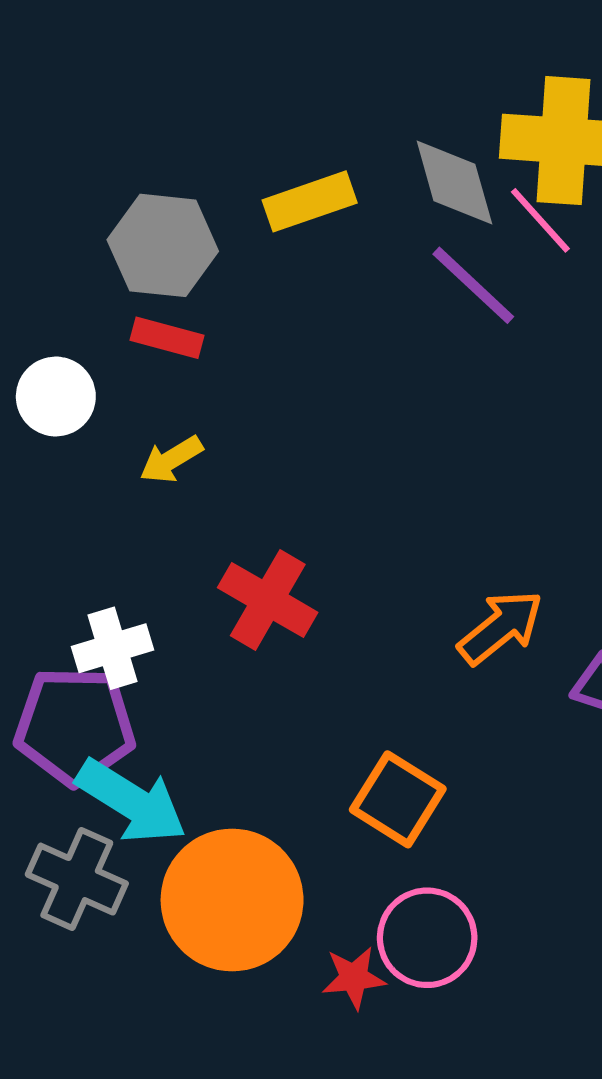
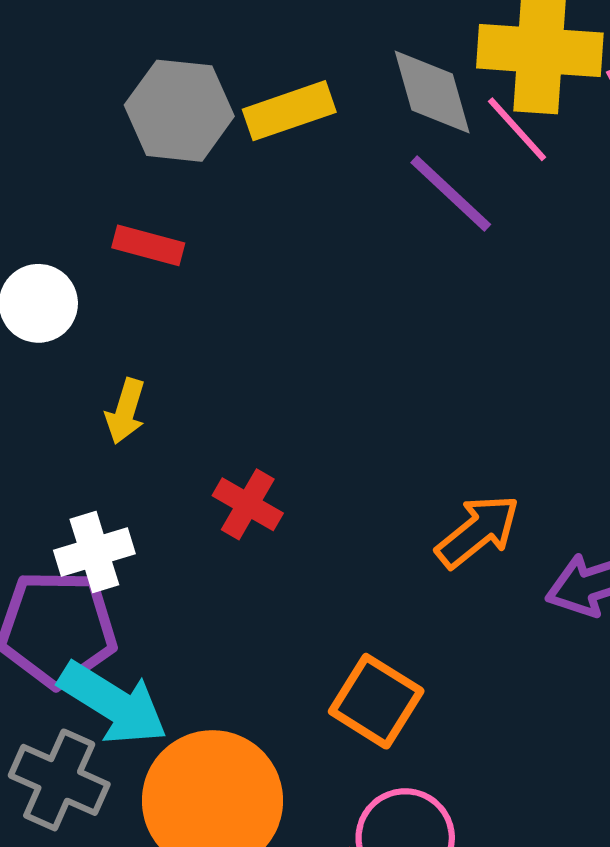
gray hexagon: (163, 245) -> (179, 111), moved
yellow arrow: (171, 459) -> (125, 411), moved, turned -42
red cross: (268, 600) -> (248, 504), size x0.7

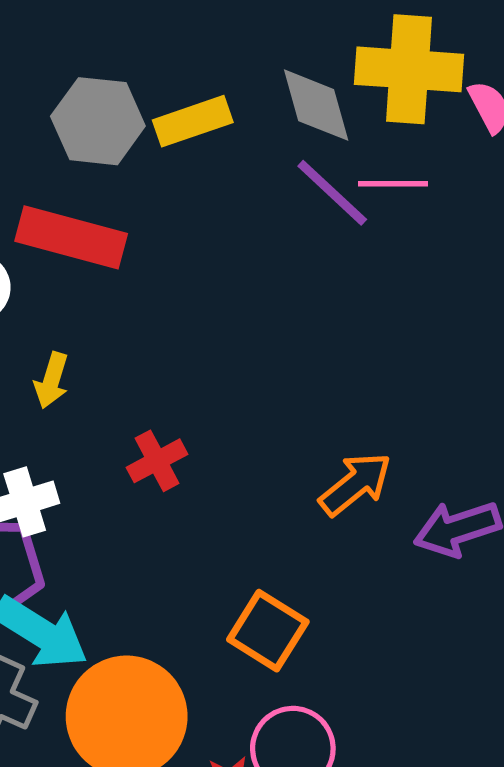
pink line: (517, 129) -> (393, 184), moved, turned -48
red rectangle: (148, 245) -> (71, 237), size x1.8
red cross: (248, 504) -> (157, 461), turned 32

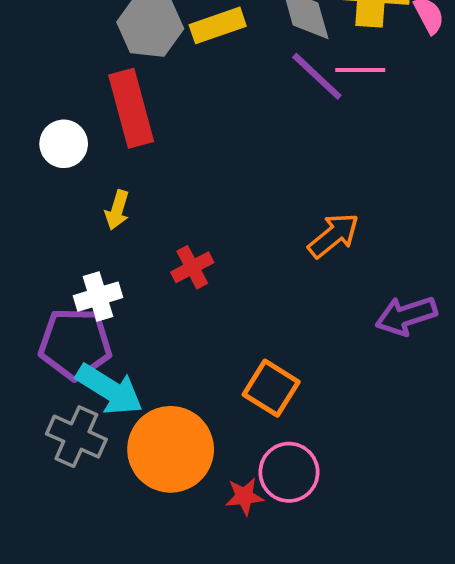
red rectangle: (71, 237) -> (131, 108), turned 60
orange arrow: (355, 484) -> (334, 235), moved

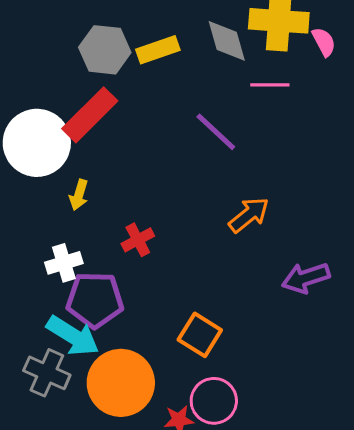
purple line: (317, 76) -> (216, 132), moved
red rectangle: (131, 108) -> (90, 115), turned 60
white circle: (64, 144) -> (37, 143), size x1.8
purple pentagon: (75, 344) -> (95, 300), moved

